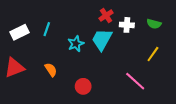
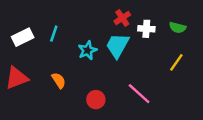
pink line: (135, 81) -> (139, 94), moved

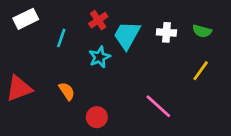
red cross: (122, 18) -> (98, 20), moved
white rectangle: (23, 37) -> (26, 19), moved
cyan trapezoid: (117, 46) -> (127, 35), moved
red circle: (96, 100) -> (97, 117), moved

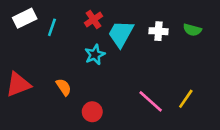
cyan line: (61, 38) -> (52, 27), moved
yellow line: (201, 71) -> (186, 99), moved

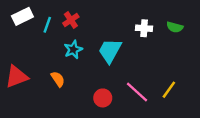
red cross: (94, 19) -> (71, 20), moved
cyan trapezoid: (121, 34) -> (110, 51), moved
cyan star: (95, 55) -> (73, 50), moved
red circle: (92, 112) -> (103, 98), moved

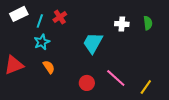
green semicircle: (175, 27) -> (148, 23), turned -112
cyan star: (73, 50) -> (42, 42), moved
yellow line: (169, 90) -> (146, 87), moved

